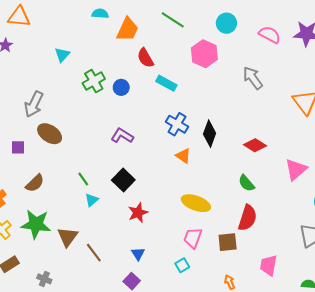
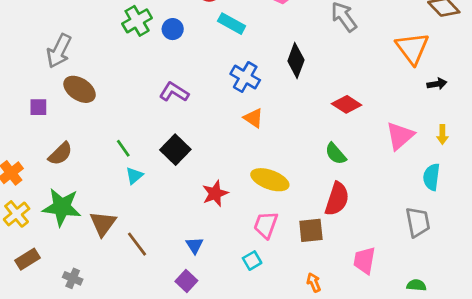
black diamond: (210, 134) -> (296, 61), moved
red star: (138, 213) -> (215, 193), moved

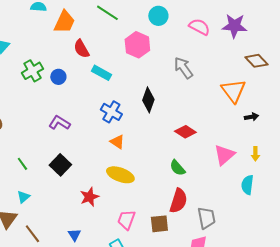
cyan triangle: (134, 176) -> (23, 197), moved
yellow ellipse: (270, 180) -> (120, 175), moved
gray trapezoid: (418, 222) -> (206, 218), moved

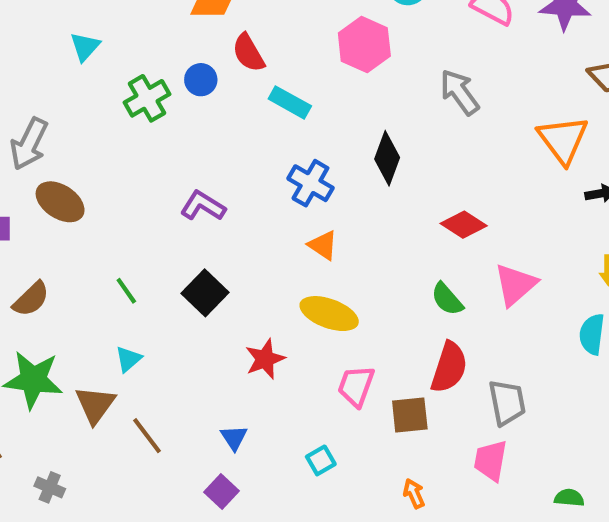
blue circle: (58, 77) -> (201, 80), moved
pink triangle: (224, 155) -> (515, 285), moved
pink trapezoid: (126, 220) -> (356, 386), moved

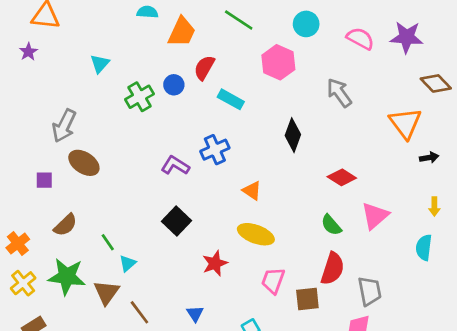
red semicircle: (248, 53) -> (204, 68), turned 60
blue cross: (310, 183) -> (215, 150), moved, turned 36
green line: (126, 291) -> (108, 242), moved

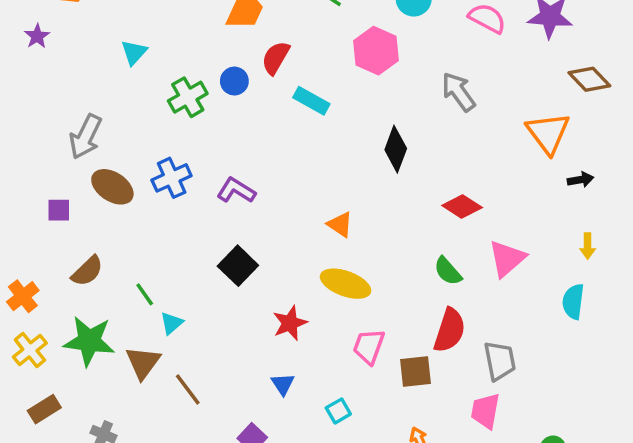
blue cross: (215, 150) -> (172, 178), moved
blue triangle: (195, 314) -> (283, 384), moved

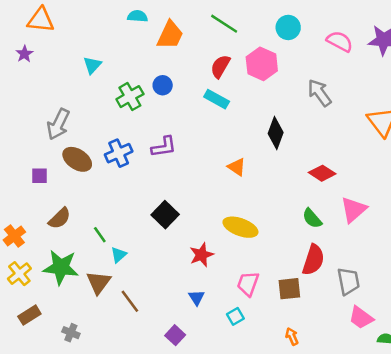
red semicircle: (276, 58) -> (220, 66), moved
purple L-shape: (236, 190) -> (164, 147), moved, turned 140
orange triangle: (340, 224) -> (237, 167), moved
pink trapezoid: (369, 346) -> (248, 284), moved
pink trapezoid: (485, 411) -> (361, 318), moved, turned -64

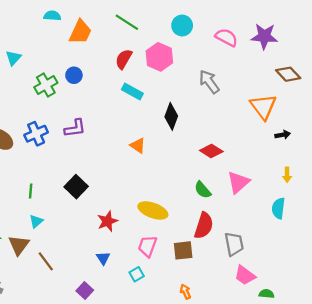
cyan rectangle: (217, 99) -> (132, 91), moved
yellow ellipse: (240, 227) -> (153, 210), moved
green line: (100, 235) -> (31, 191), moved, turned 40

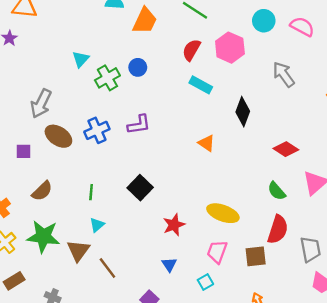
cyan circle: (182, 25) -> (264, 21), moved
cyan triangle: (13, 58) -> (81, 59), moved

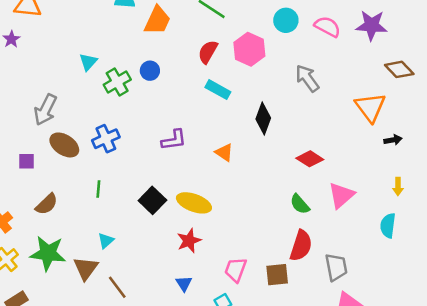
purple L-shape: (139, 125) -> (174, 140), moved
green line: (91, 192) -> (98, 189), moved
yellow ellipse: (223, 213) -> (194, 203), moved

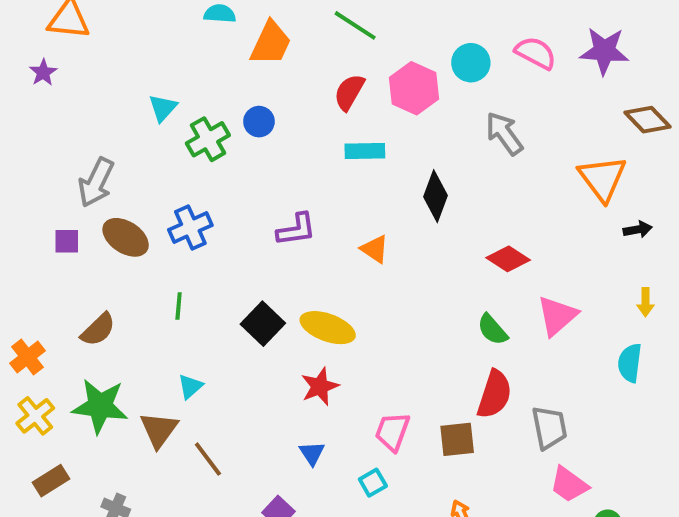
cyan circle: (286, 20) -> (471, 63), moved
cyan rectangle: (218, 90) -> (365, 151), turned -30
purple square: (27, 161) -> (67, 241), moved

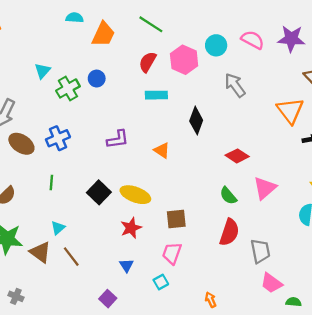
brown triangle: (159, 430) -> (40, 252), turned -30
brown square: (457, 439) -> (176, 219), moved
brown line: (208, 459) -> (71, 257), moved

